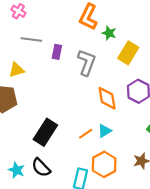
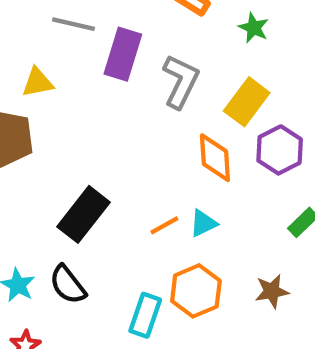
green star: (109, 33) -> (254, 28), moved
purple rectangle: (57, 52) -> (123, 54), size x1.6
yellow rectangle: (128, 53) -> (247, 102), moved

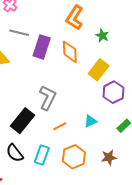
gray L-shape: (181, 81) -> (48, 98), moved
orange diamond: (215, 158) -> (70, 52), moved
cyan triangle: (203, 223) -> (91, 121), moved
cyan rectangle: (145, 315) -> (42, 155), moved

